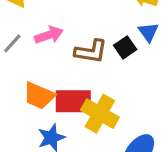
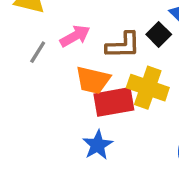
orange trapezoid: (39, 96) -> (93, 80), moved
yellow cross: (100, 114) -> (148, 88), moved

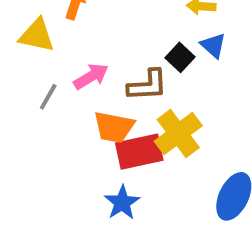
black square: (159, 34) -> (180, 57), moved
yellow cross: (148, 88) -> (178, 133), turned 36

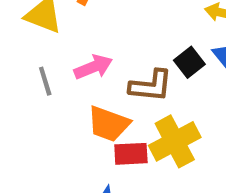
gray line: (48, 97) -> (45, 81), turned -56
red rectangle: (139, 152) -> (131, 154), size x0.7

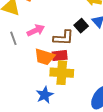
yellow cross: (175, 141) -> (62, 73), moved, turned 35
red rectangle: (131, 154) -> (60, 56), moved

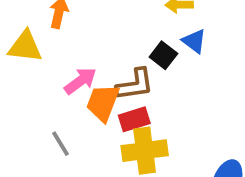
gray line: (13, 38) -> (61, 144), moved
orange trapezoid: (45, 57) -> (103, 103), moved, turned 105

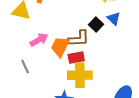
pink arrow: (80, 81) -> (39, 40), moved
gray line: (61, 144) -> (25, 66), moved

